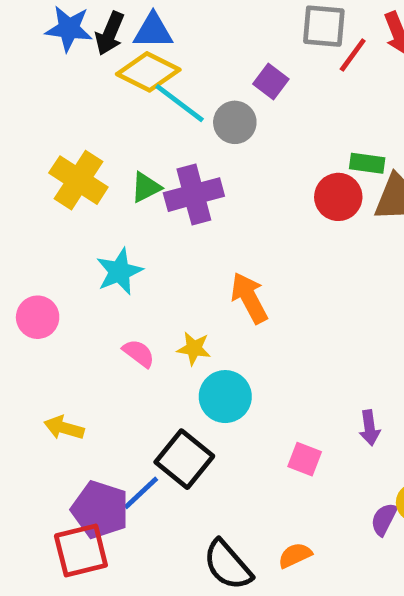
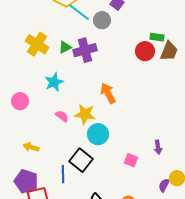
yellow star: (194, 348) -> (85, 114), size x1.5
blue line: (141, 493) -> (63, 174), turned -48
purple pentagon: (100, 510) -> (26, 181), moved

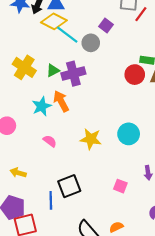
orange arrow: (108, 93) -> (61, 101), moved
yellow star: (85, 114) -> (91, 139), moved
cyan circle: (98, 134) -> (129, 134), moved
black square: (81, 160) -> (69, 186), turned 30

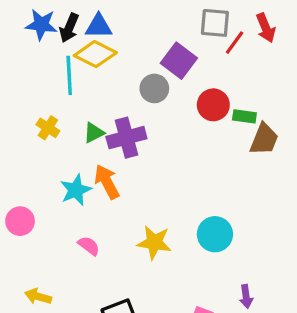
purple square: (106, 25) -> (179, 61), size x1.5
cyan line: (67, 35) -> (69, 75), moved, turned 50
yellow cross: (24, 67) -> (48, 128), size x0.6
red circle: (135, 75) -> (213, 105), moved

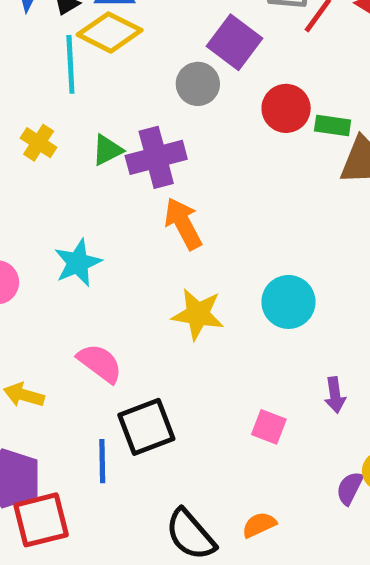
orange arrow: (107, 182) -> (183, 224), moved
cyan star: (76, 190) -> (78, 263), moved
pink semicircle: (89, 246) -> (100, 363), moved, size x1.4

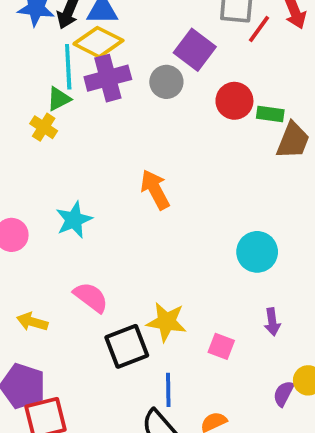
green triangle: (107, 150) -> (59, 99), moved
purple cross: (156, 157) -> (108, 78), moved
cyan circle: (288, 302) -> (257, 252), moved
yellow star: (198, 314) -> (166, 322), moved
blue line: (102, 461) -> (168, 390), moved

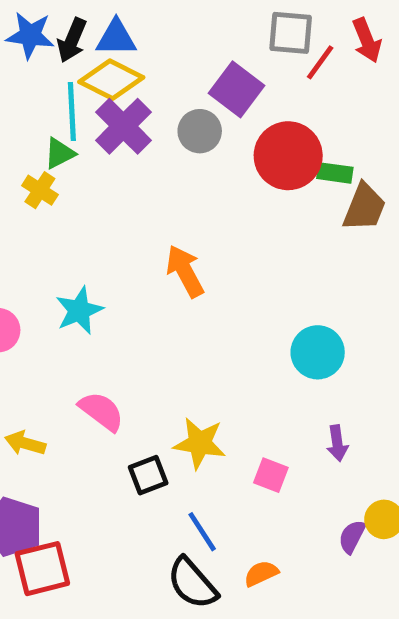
purple cross: (108, 78) -> (123, 126), turned -30
red circle: (234, 101) -> (288, 156), size x1.4
black square: (127, 346) -> (148, 475), size x0.7
blue line: (168, 390) -> (202, 532), turned -32

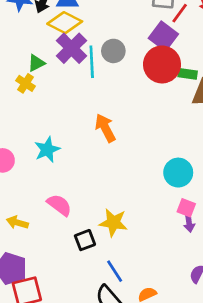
purple square: (237, 89) -> (163, 36), moved
cyan line: (72, 111) -> (92, 62), moved
pink square: (271, 475) -> (186, 208), moved

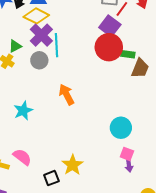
gray circle: (113, 51) -> (39, 60), moved
pink semicircle: (59, 205) -> (22, 157), moved
yellow star: (113, 223) -> (73, 165), turned 30

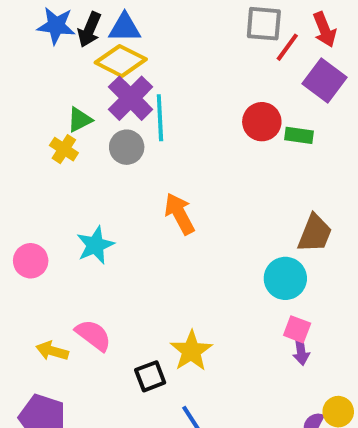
purple square: (110, 26) -> (325, 81), moved
red circle: (109, 47) -> (262, 122), size x0.7
brown trapezoid: (140, 68) -> (315, 233), moved

